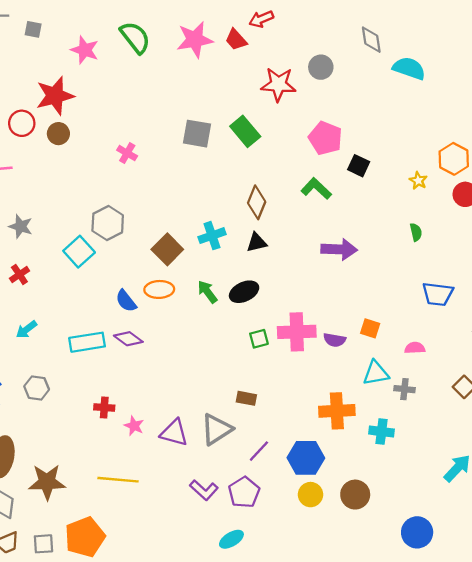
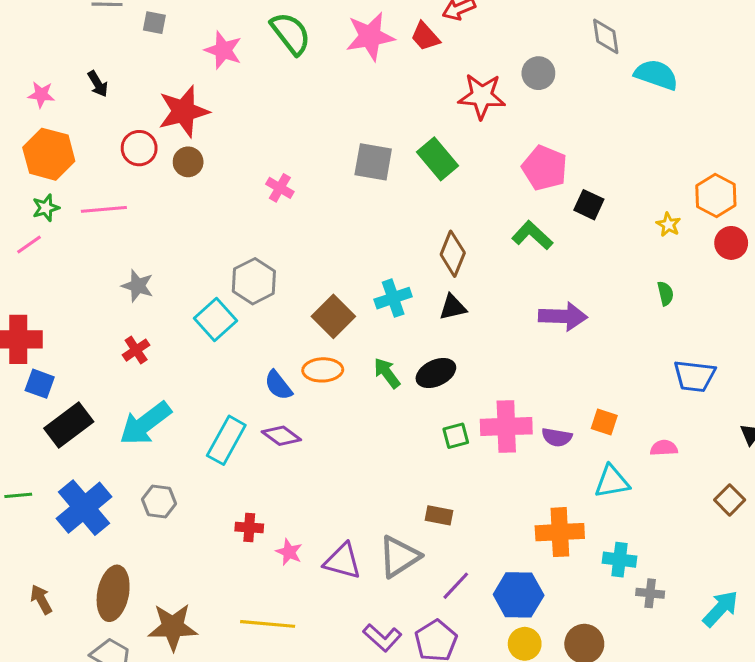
cyan arrow: (26, 330) -> (145, 423), size x1.8
cyan rectangle: (87, 342) -> (226, 440), turned -52
gray cross: (404, 389) -> (650, 593), moved

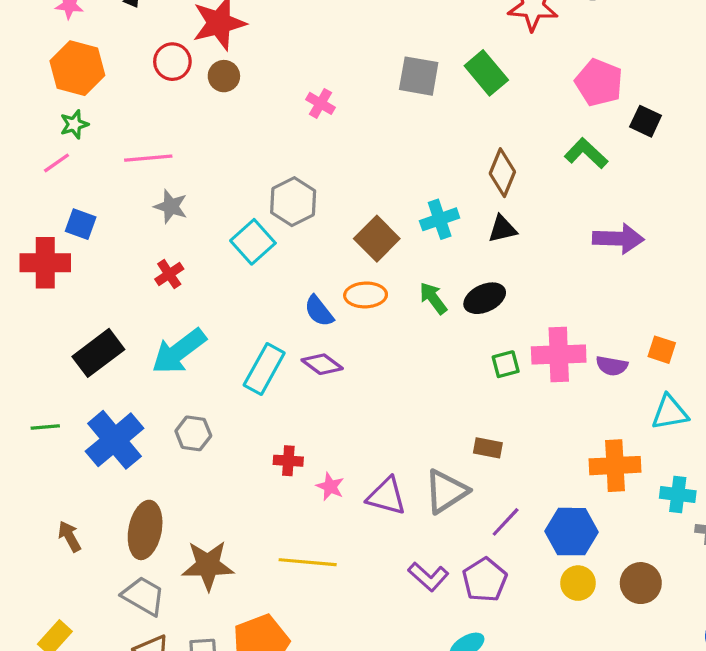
pink line: (104, 209) -> (148, 158), moved
blue square: (40, 384) -> (81, 224), moved

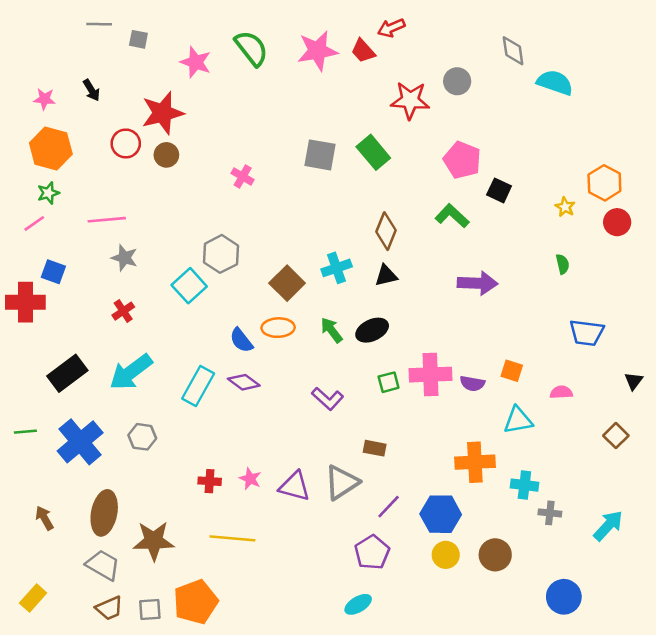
red cross: (288, 461) -> (210, 481), moved
purple L-shape: (428, 577) -> (328, 399), moved

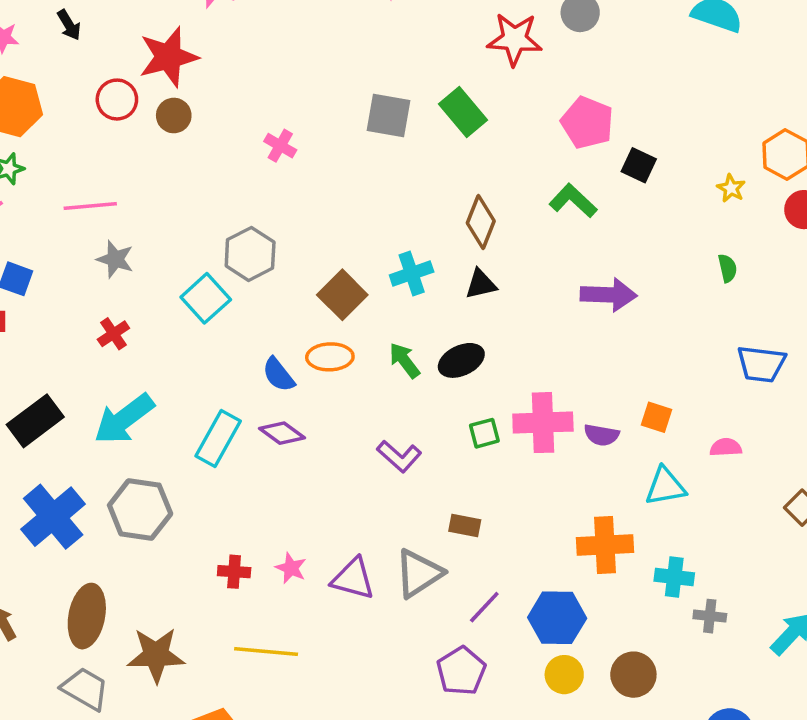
gray hexagon: (142, 437) -> (140, 510), size x1.6

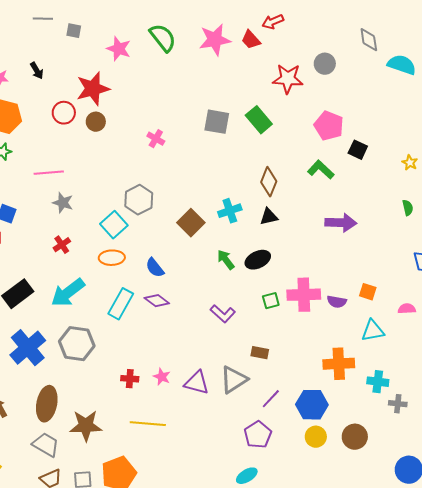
orange ellipse: (330, 357) -> (112, 258), moved

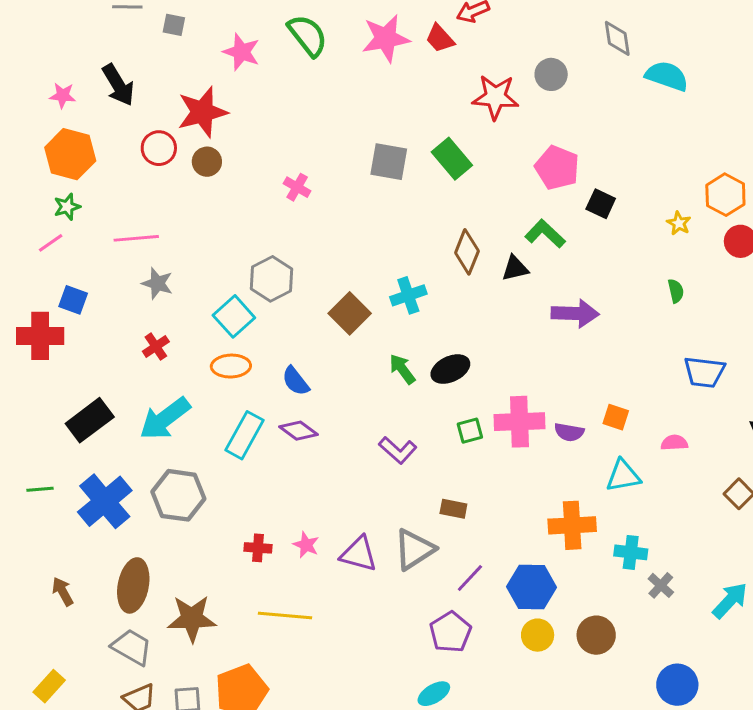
black arrow: (37, 71) -> (118, 85), size x1.6
black triangle: (269, 217) -> (515, 268), moved
gray cross: (398, 404) -> (661, 585), turned 36

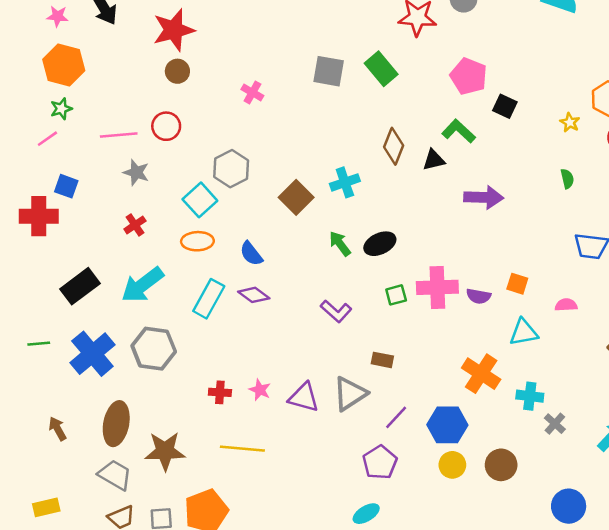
red circle: (159, 148) -> (166, 126), moved
orange cross: (572, 525) -> (481, 374), turned 36
yellow rectangle: (49, 686) -> (46, 507), turned 35

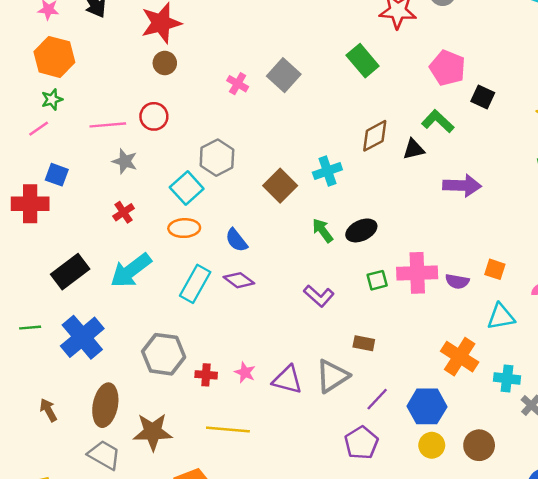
gray square: (329, 71) -> (284, 75), moved, turned 32
brown diamond: (394, 146) -> (375, 136), turned 40
gray hexagon: (154, 349) -> (164, 354), moved

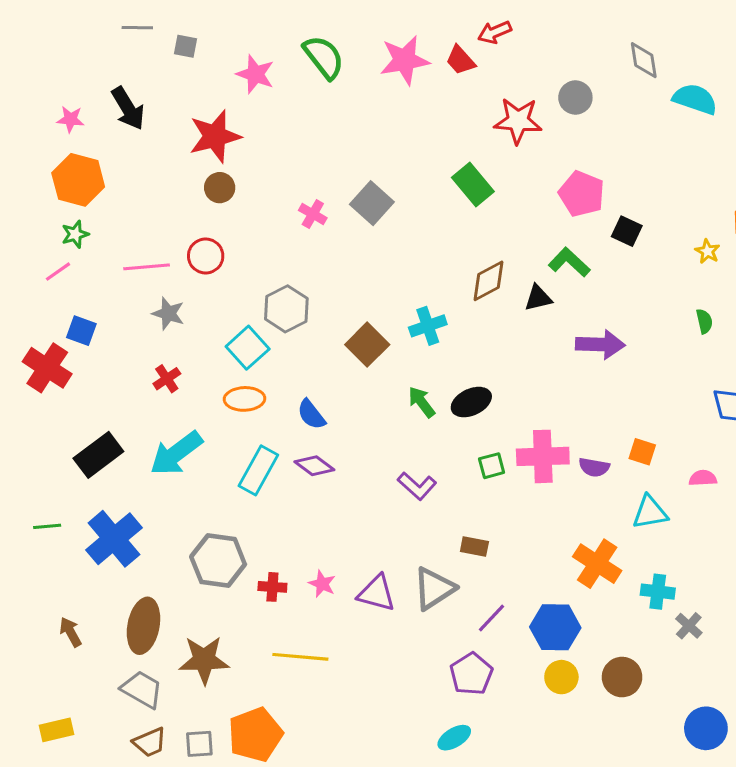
red cross: (30, 204) -> (47, 368), turned 33

